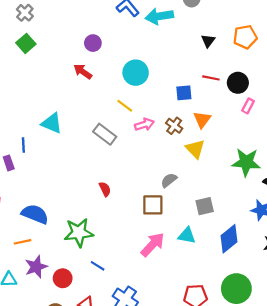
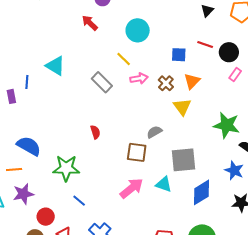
gray square: (205, 206) -> (183, 160), size x1.5
red circle: (63, 278) -> (46, 217), moved

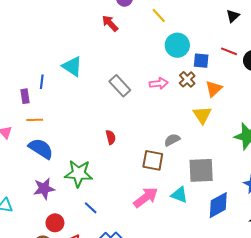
cyan circle: (138, 30) -> (177, 45), moved
yellow line: (124, 59) -> (159, 16), moved
brown cross: (166, 83) -> (187, 79), moved
orange line: (14, 170) -> (35, 120), moved
purple star: (23, 194) -> (44, 189), moved

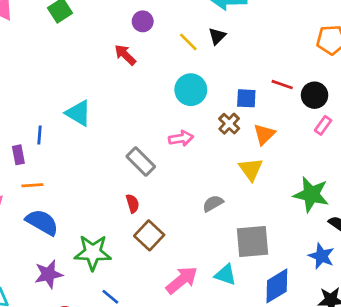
black triangle: (233, 16) -> (217, 36), moved
cyan circle: (177, 45) -> (191, 90), moved
pink arrow: (159, 83) -> (181, 138), moved
gray rectangle: (120, 86) -> (141, 162), moved
brown square: (153, 160) -> (149, 235), moved, turned 35

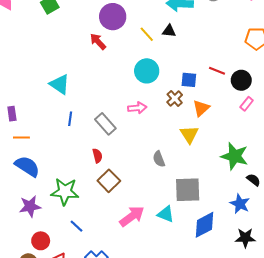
purple circle: (143, 21) -> (113, 17), size x1.6
black triangle: (217, 36) -> (169, 31), turned 48
blue line: (39, 135) -> (70, 119), moved
gray semicircle: (213, 203) -> (159, 159), turned -84

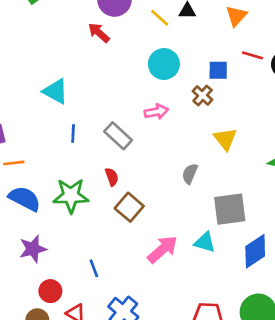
orange triangle: (201, 108) -> (236, 16), moved
gray semicircle: (159, 159) -> (190, 174), turned 49
green star: (65, 192) -> (71, 196), moved
blue line: (77, 226) -> (94, 268), turned 32

